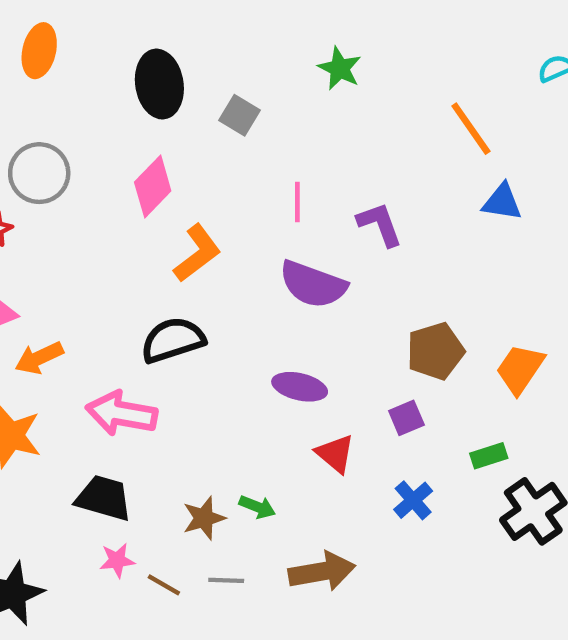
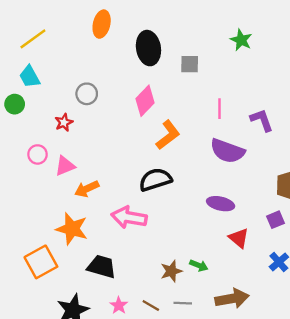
orange ellipse: (39, 51) -> (102, 24), moved
gray square: (240, 115) -> (190, 64), turned -30
gray circle: (39, 173) -> (87, 94), size x0.7
black trapezoid: (104, 498) -> (102, 267), moved
pink star: (117, 560) -> (119, 305), moved, turned -30

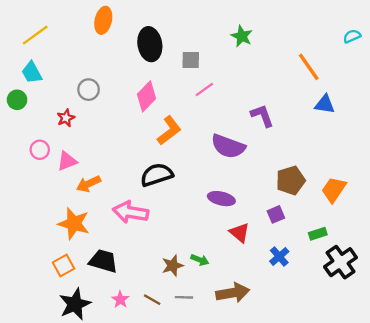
pink line: (219, 109) -> (204, 90), moved, turned 54
orange square: (41, 262) -> (64, 266), moved, size x0.7

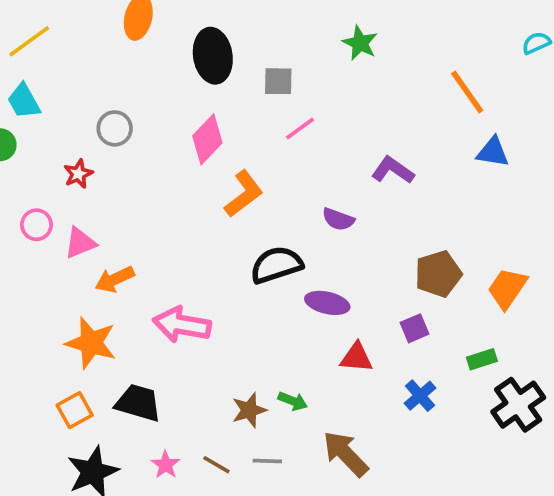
purple L-shape: (262, 116) -> (393, 170), turned -35
purple semicircle: (228, 146) -> (338, 219), size x0.6
black semicircle: (157, 175) -> (276, 265), moved
red triangle: (240, 233) -> (356, 357), turned -35
brown arrow: (233, 293) -> (345, 454), turned -124

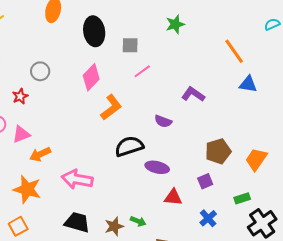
green star: (360, 43) -> (175, 24), turned 30
black trapezoid: (138, 403) -> (77, 222), moved

